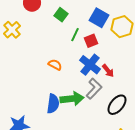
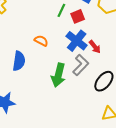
green arrow: (72, 99) -> (58, 75), turned 110
blue semicircle: (53, 104) -> (19, 61), moved

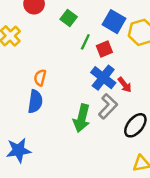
orange semicircle: (41, 41) -> (40, 78), moved, turned -104

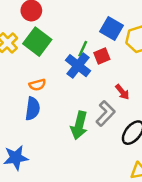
green square: (69, 18) -> (37, 42), moved, size x1.6
orange semicircle: (40, 78) -> (37, 85), turned -119
blue cross: (103, 78) -> (78, 66), moved

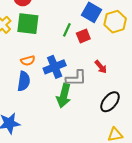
green square: (37, 42) -> (28, 24), turned -30
blue cross: (78, 66) -> (55, 67), moved, turned 30
gray L-shape: (106, 113) -> (76, 78), moved, turned 45

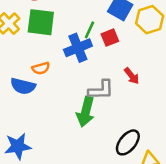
blue cross: (55, 67) -> (78, 48), moved
blue semicircle: (24, 81) -> (23, 86), moved, turned 96
black ellipse: (110, 102) -> (128, 142), moved

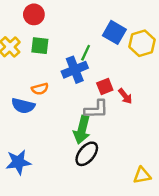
green square: (41, 22) -> (40, 46), size x0.7
red square: (110, 38) -> (105, 87), moved
black ellipse: (128, 142) -> (87, 154), moved

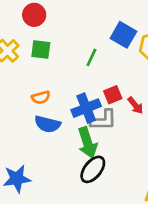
blue cross: (75, 70) -> (86, 108), moved
blue semicircle: (23, 106) -> (47, 124), moved
green arrow: (82, 130) -> (87, 143), turned -32

